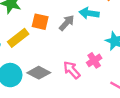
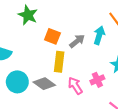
cyan arrow: (89, 13) -> (99, 35), turned 90
yellow rectangle: (18, 38) -> (59, 62), moved, turned -54

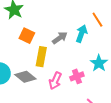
orange square: (52, 36) -> (27, 36), moved
pink arrow: (75, 86) -> (55, 81), turned -126

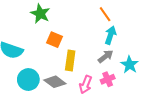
orange line: (97, 20) -> (105, 14), moved
gray arrow: (60, 38) -> (106, 56), moved

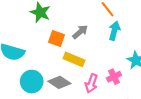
gray arrow: (106, 56) -> (80, 32), moved
yellow rectangle: (70, 61) -> (74, 59), turned -72

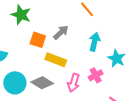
cyan arrow: (114, 31) -> (94, 42), moved

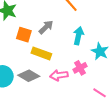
pink arrow: (74, 83) -> (59, 75), turned 66

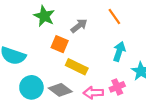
gray arrow: (46, 27) -> (79, 26), moved

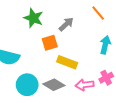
orange square: (60, 44) -> (50, 43), turned -35

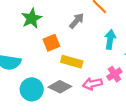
green star: (33, 18) -> (32, 18), turned 30
gray arrow: (66, 24) -> (77, 21), moved

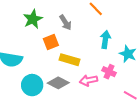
gray arrow: (77, 21) -> (65, 23), moved, turned 105
pink cross: (114, 74) -> (109, 72), turned -32

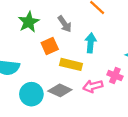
cyan arrow: (105, 40) -> (91, 43), moved

